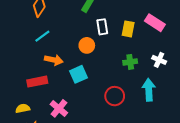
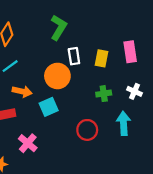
pink rectangle: (155, 23) -> (130, 52), turned 48
orange circle: (87, 45) -> (57, 76), size x1.5

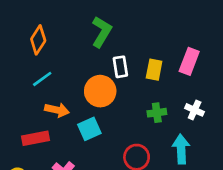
pink rectangle: (130, 52) -> (189, 61), turned 30

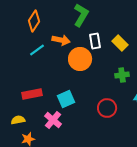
yellow rectangle: (154, 70) -> (120, 43), turned -56
orange arrow: (57, 110) -> (61, 40), moved
cyan square: (89, 129) -> (66, 99), moved

